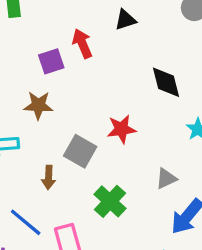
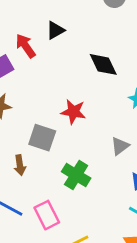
black triangle: (125, 20) -> (55, 30), moved
red star: (121, 129) -> (73, 112), turned 30

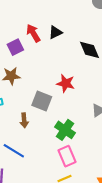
black triangle: (55, 30) -> (55, 32), moved
pink rectangle: (47, 215) -> (67, 156), moved

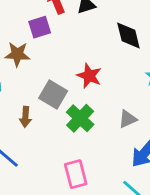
purple square: (15, 47) -> (40, 27), moved
green cross: (65, 130) -> (80, 118), moved

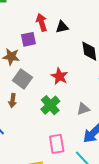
gray square: (53, 95) -> (22, 79), moved
pink rectangle: (76, 174) -> (57, 144), moved

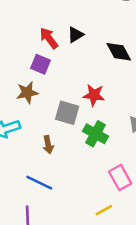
purple square: (28, 39) -> (40, 64), turned -35
gray square: (22, 79) -> (67, 113), moved

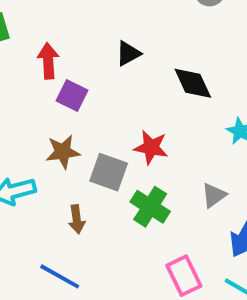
red arrow: (49, 38) -> (48, 61), moved, turned 30
brown star: (27, 93) -> (63, 152), moved

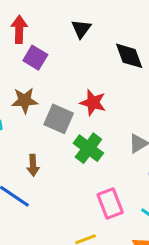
black triangle: (128, 53) -> (81, 29), turned -30
brown arrow: (77, 219) -> (33, 165), moved

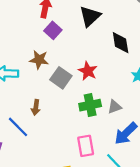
black triangle: (81, 29) -> (90, 16), size x1.5
green cross: (88, 148) -> (90, 105), moved, turned 30

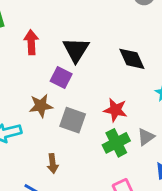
black triangle: (90, 16) -> (76, 50), moved
purple square: (53, 30) -> (61, 77), moved
red star: (88, 71) -> (115, 110), moved

